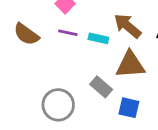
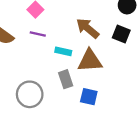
cyan rectangle: (98, 38) -> (63, 51), moved
gray rectangle: (101, 87) -> (66, 79), turned 30

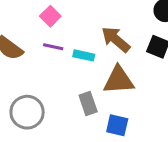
cyan rectangle: (63, 51) -> (84, 55), moved
gray circle: (30, 94) -> (27, 112), moved

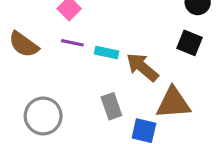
brown arrow: (116, 39) -> (142, 67), moved
brown triangle: (119, 80) -> (173, 103), moved

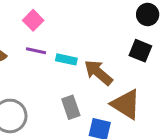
brown triangle: (173, 103) -> (126, 104), turned 36

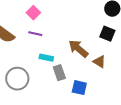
cyan rectangle: (66, 59) -> (46, 58), moved
brown triangle: (126, 104) -> (99, 62), moved, size x0.6

